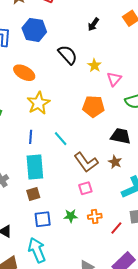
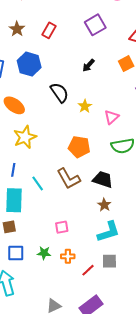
pink triangle: (114, 79) -> (112, 117), moved
cyan line: (61, 139) -> (38, 183), moved
brown L-shape: (86, 162) -> (69, 179), moved
brown star: (115, 162) -> (104, 205), moved

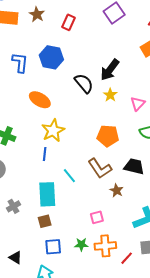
brown star: (17, 29) -> (37, 14), moved
black arrow: (89, 65) -> (110, 70), moved, size x1.6
blue line: (13, 170) -> (45, 154), moved
brown star: (104, 205) -> (117, 190), moved
orange cross: (68, 256) -> (105, 246), size x1.5

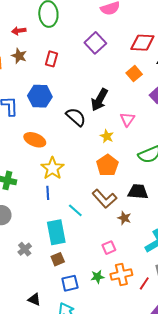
yellow star: (110, 95) -> (107, 136), moved
pink triangle: (138, 104) -> (127, 119), moved
orange pentagon: (108, 136) -> (107, 165), turned -30

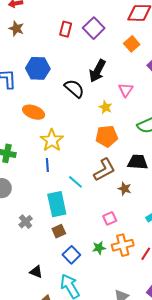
purple square: (95, 43) -> (94, 28), moved
red rectangle: (52, 59) -> (66, 29), moved
orange pentagon: (107, 165) -> (107, 136), turned 30
brown L-shape: (104, 199) -> (104, 170), turned -75
blue square: (70, 283) -> (71, 255), turned -30

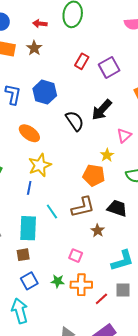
yellow star: (105, 107) -> (107, 155), moved
pink square: (110, 218) -> (76, 256), turned 32

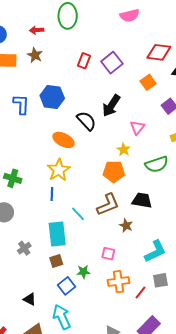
orange ellipse: (29, 133) -> (63, 140), moved
green star: (58, 281) -> (83, 272), moved

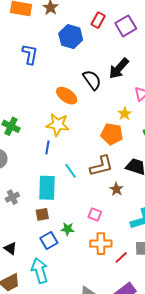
blue hexagon: (52, 97) -> (71, 37), moved
yellow star: (59, 170) -> (58, 125), turned 30

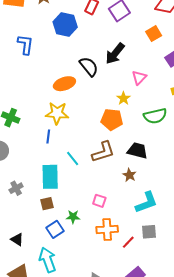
orange ellipse: (67, 96) -> (64, 84), turned -50
brown star: (116, 189) -> (129, 175), moved

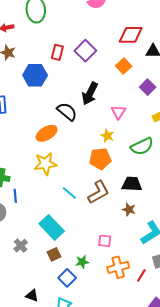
blue line: (48, 137) -> (15, 196), moved
cyan line: (73, 159) -> (69, 193), moved
cyan rectangle: (50, 177) -> (52, 227), turned -30

